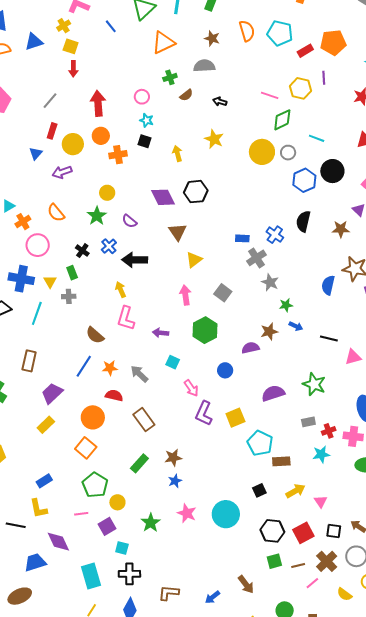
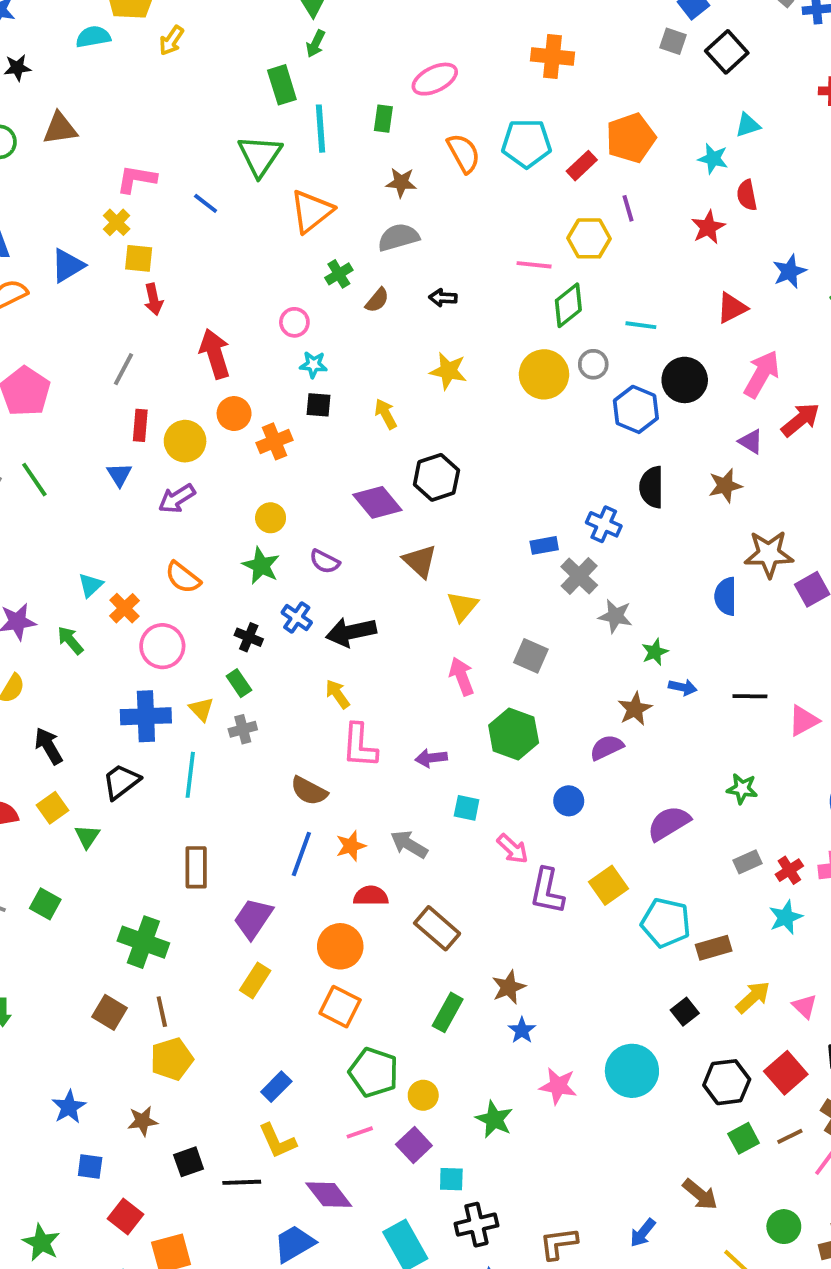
green star: (314, 384) -> (742, 789), size x0.7

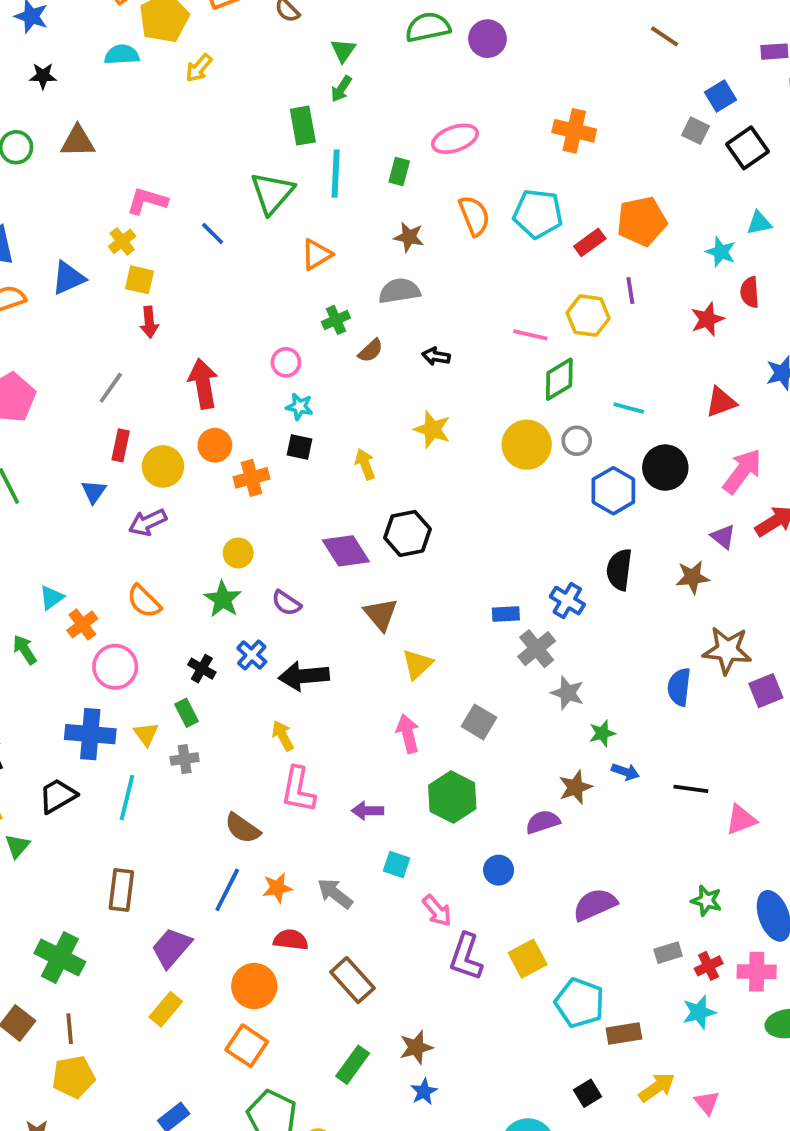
orange triangle: (312, 211) -> (317, 254), size x0.7
green star: (742, 789) -> (706, 901), moved

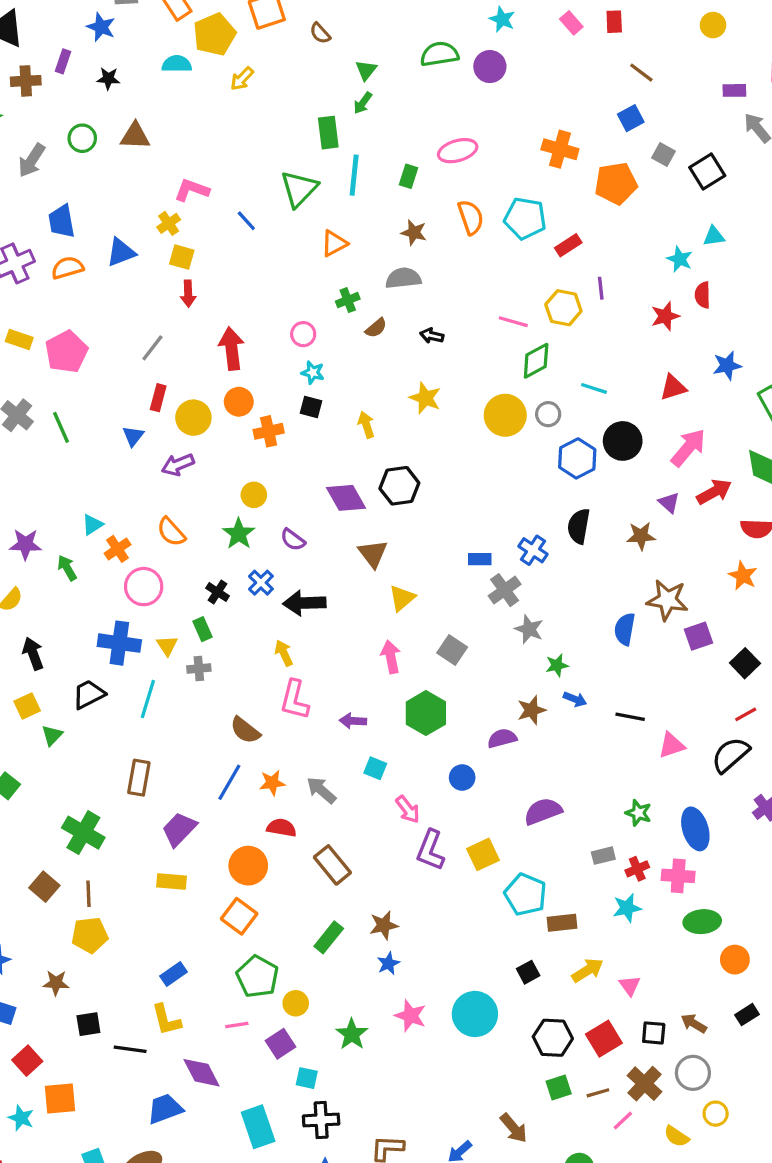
blue square: (720, 96) -> (631, 118), moved
orange pentagon: (642, 221) -> (616, 183), moved
yellow rectangle: (166, 1009) -> (172, 882), turned 52

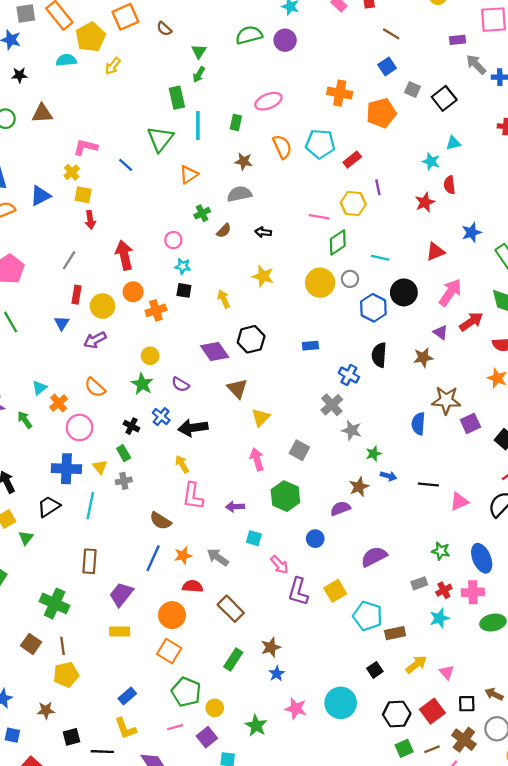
blue rectangle: (480, 559) -> (310, 346), moved

